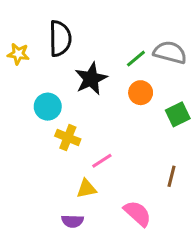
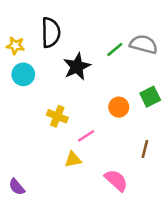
orange circle: (141, 93) -> (119, 107), moved
cyan circle: (48, 107) -> (23, 74), moved
purple semicircle: (72, 221) -> (17, 187), moved, turned 48

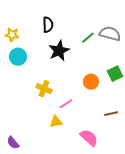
black semicircle: (51, 33) -> (48, 25), moved, size x0.7
brown line: (145, 149) -> (111, 114), turned 64

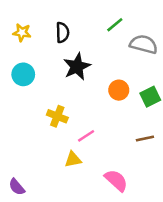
yellow star: (12, 35) -> (22, 33), moved
green line: (88, 38) -> (115, 25), moved
orange circle: (91, 82) -> (119, 90), moved
brown line: (111, 114) -> (145, 139), moved

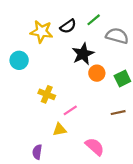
yellow star: (22, 33) -> (41, 32), moved, size x1.5
black semicircle: (62, 33) -> (68, 26), moved, turned 56
black star: (77, 67) -> (83, 54), moved
purple semicircle: (17, 187) -> (37, 152), moved, turned 48

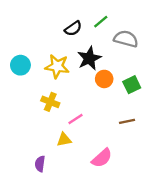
yellow star: (41, 32) -> (57, 66), moved
pink semicircle: (95, 147) -> (102, 158), turned 96

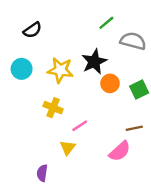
black semicircle: (73, 28) -> (32, 30), moved
yellow triangle: (64, 140) -> (68, 148), turned -42
pink semicircle: (102, 158) -> (120, 151), moved

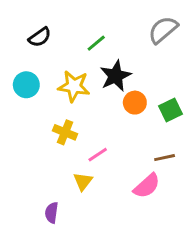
green line: (106, 23) -> (96, 43), moved
gray semicircle: (133, 41) -> (163, 30), moved, turned -55

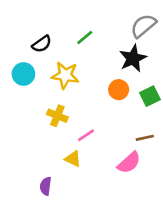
black semicircle: (40, 37) -> (42, 44), moved
black star: (116, 76) -> (133, 58), moved
yellow triangle: (83, 181) -> (73, 159), turned -42

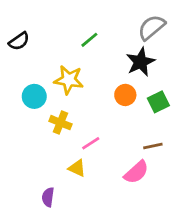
black semicircle: (42, 44) -> (19, 41), moved
cyan circle: (23, 74) -> (34, 96), moved

